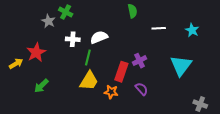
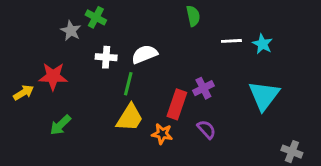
cyan star: (192, 30) -> (262, 44), moved
red star: (36, 52) -> (53, 76), turned 30

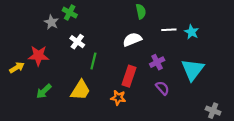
white semicircle: (144, 54) -> (132, 39), moved
white cross: (106, 57) -> (77, 42), turned 32
purple cross: (203, 88) -> (157, 62), moved
yellow trapezoid: (130, 118) -> (80, 90), moved
purple semicircle: (206, 129) -> (162, 88), moved

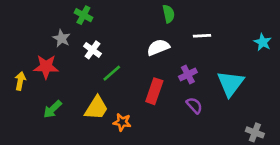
gray star: (51, 22) -> (62, 38), moved
cyan star: (192, 32) -> (263, 42), moved
green line: (93, 61) -> (112, 73), turned 35
yellow arrow: (17, 68) -> (20, 81), turned -48
orange star: (118, 98) -> (122, 122), moved

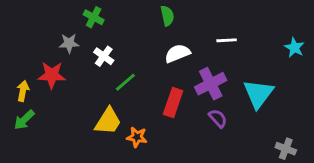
green semicircle: (169, 14) -> (167, 16), moved
gray star: (62, 38) -> (69, 43), turned -30
purple cross: (188, 74) -> (211, 84), size x1.5
green arrow: (53, 109) -> (24, 120), moved

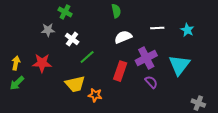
cyan star: (294, 48) -> (187, 30), moved
red star: (52, 75) -> (42, 63), moved
yellow trapezoid: (108, 121) -> (75, 84), turned 45

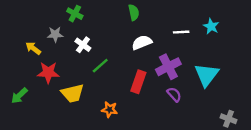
cyan star: (187, 30) -> (211, 26), moved
yellow arrow: (16, 63) -> (33, 48), moved, turned -64
yellow trapezoid: (75, 84) -> (72, 93), moved

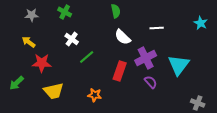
cyan star: (211, 26) -> (201, 23), moved
gray star: (55, 34) -> (32, 15), moved
white semicircle: (142, 42) -> (123, 37), turned -114
yellow trapezoid: (72, 93) -> (54, 91), moved

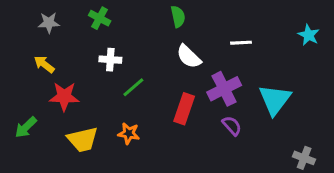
white cross: (72, 39) -> (110, 60), turned -32
orange star: (95, 95) -> (129, 133), moved

